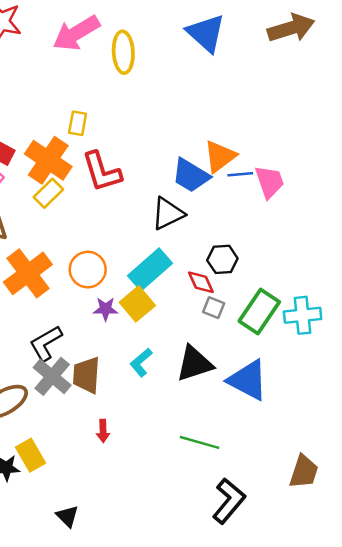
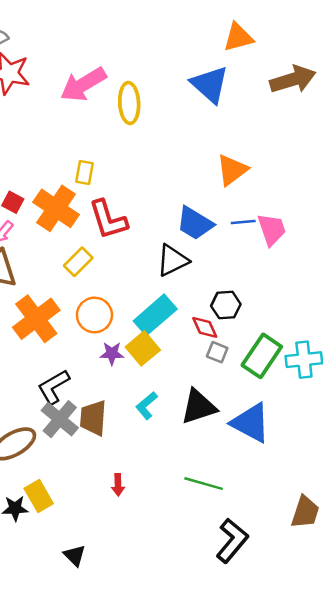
orange triangle: (220, 156) -> (232, 170), moved
yellow rectangle: (48, 193) -> (78, 262), moved
red arrow: (103, 431) -> (118, 485), moved

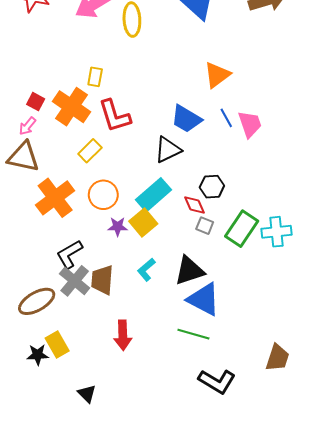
blue line: (243, 222) -> (226, 118), turned 66
blue triangle: (251, 423) -> (204, 299), moved
red arrow: (118, 485) -> (123, 335), size x1.6
black L-shape: (232, 541) -> (217, 381), turned 81

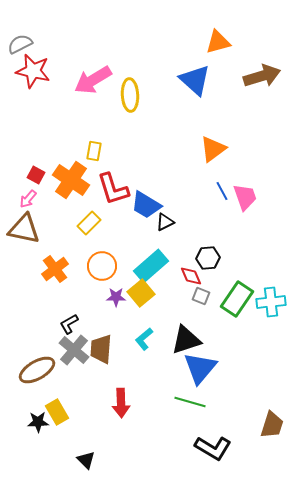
blue trapezoid: (186, 119) -> (146, 205), moved
black triangle: (168, 150) -> (165, 222), size x0.7
orange cross: (55, 198) -> (55, 269), size x0.7
black L-shape: (69, 254) -> (69, 324), size x0.7
blue triangle: (204, 299) -> (200, 368), turned 42

